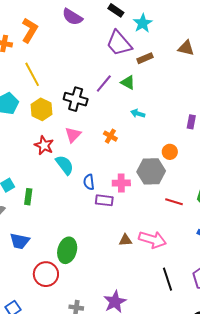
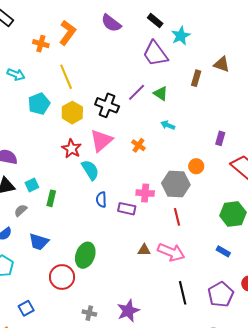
brown rectangle: (145, 58) -> (196, 78), moved, turned -56
pink triangle: (73, 135) -> (101, 141), size x1.4
blue semicircle: (89, 182) -> (101, 200), moved
red line: (174, 202) -> (177, 217), moved, turned 54

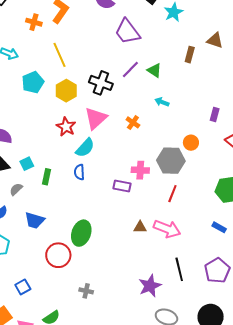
purple trapezoid: (155, 54) -> (127, 32), moved
cyan semicircle: (90, 170) -> (85, 148), turned 75
blue semicircle: (101, 200) -> (79, 172), moved
red line: (177, 217) -> (172, 194), turned 36
purple star: (128, 311) -> (150, 286), moved

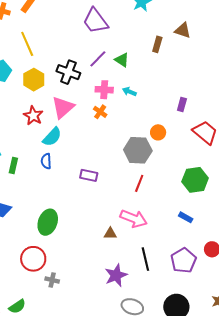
pink cross: (140, 170) -> (104, 90), moved
brown triangle: (140, 227) -> (110, 234), moved
red circle: (58, 255) -> (33, 259), moved

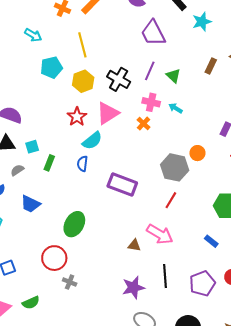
purple line: (98, 59) -> (150, 71), turned -30
purple rectangle: (89, 175) -> (122, 184), size x1.6

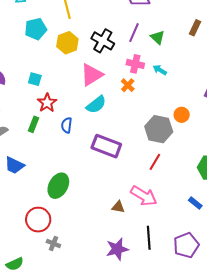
red star: (77, 117) -> (47, 103), moved
cyan semicircle: (92, 141) -> (96, 105), moved
cyan square: (32, 147) -> (35, 79), moved, turned 32

